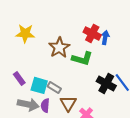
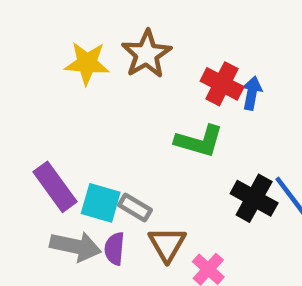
yellow star: (25, 33) -> (87, 63), moved
brown star: (59, 47) -> (146, 54), moved
purple rectangle: (19, 78) -> (55, 187), size x1.5

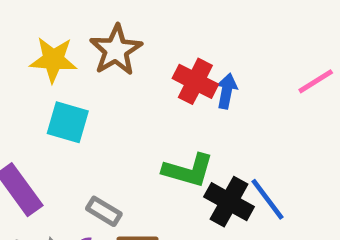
green L-shape: (199, 141) -> (188, 170), moved
cyan square: (101, 203) -> (68, 122), moved

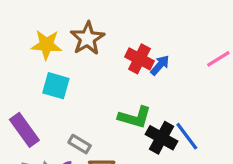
blue arrow: (227, 91) -> (160, 65), turned 30

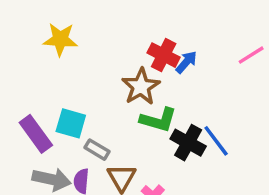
brown star: (87, 38) -> (141, 87), moved
cyan square: (56, 86) -> (71, 123), moved

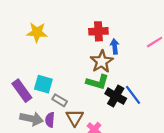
red cross: (164, 55) -> (98, 31), moved, turned -30
blue arrow: (186, 62) -> (115, 46), turned -48
brown star: (141, 87) -> (102, 62), moved

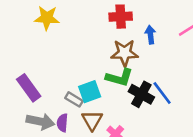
blue arrow: (115, 46) -> (150, 35), moved
brown star: (102, 62) -> (125, 53), turned 30
cyan square: (43, 84) -> (90, 92), moved, turned -36

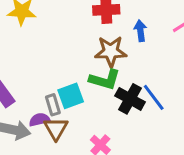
gray rectangle: (74, 99) -> (53, 105), turned 42
brown triangle: (92, 120) -> (56, 129), moved
purple semicircle: (62, 123) -> (39, 120), moved, turned 72

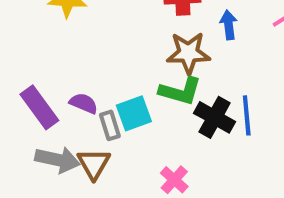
blue line: (154, 97) -> (247, 115), turned 32
purple semicircle: (39, 120) -> (84, 103), moved, turned 36
brown triangle: (56, 129) -> (94, 164), moved

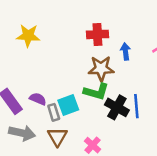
brown triangle: (94, 164) -> (57, 137), moved

